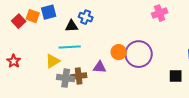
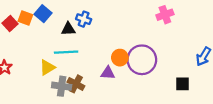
blue square: (49, 12) -> (43, 14), turned -35
purple triangle: (100, 67) -> (108, 73), moved
brown cross: (79, 76) -> (76, 84), turned 35

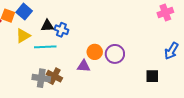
pink cross: (165, 15) -> (165, 13), moved
blue cross: (84, 19) -> (61, 30), moved
purple circle: (142, 60) -> (115, 54), size x0.7
yellow triangle: (47, 67) -> (23, 36), moved

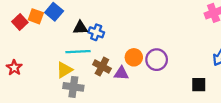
yellow triangle: (23, 36) -> (64, 70), moved
brown cross: (54, 76) -> (102, 66), moved

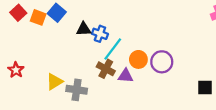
red square: (20, 22) -> (18, 13), moved
cyan line: (78, 52) -> (113, 49), moved, turned -50
yellow triangle: (64, 70) -> (54, 82), moved

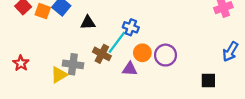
blue cross: (100, 34) -> (131, 27), moved
brown cross: (106, 69) -> (102, 54), moved
gray cross: (77, 90) -> (73, 64), moved

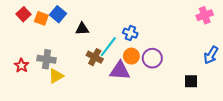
blue cross: (131, 27) -> (130, 33), moved
gray cross: (73, 64) -> (47, 59), moved
purple triangle: (130, 69) -> (120, 71), size x1.5

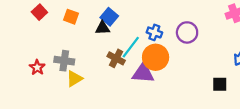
blue square: (58, 14) -> (109, 17), moved
orange square: (41, 18) -> (71, 17), moved
orange circle: (131, 56) -> (156, 57), size x1.5
purple circle: (152, 58) -> (187, 32), moved

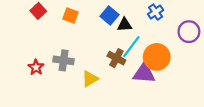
black triangle: (103, 28) -> (124, 25), moved
blue cross: (154, 32) -> (156, 12), moved, turned 35
yellow triangle: (74, 79) -> (90, 79), moved

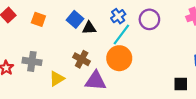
purple circle: (189, 32) -> (149, 19), moved
cyan line: (131, 47) -> (121, 34), moved
purple triangle: (144, 73) -> (96, 81), moved

